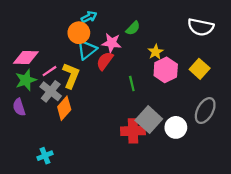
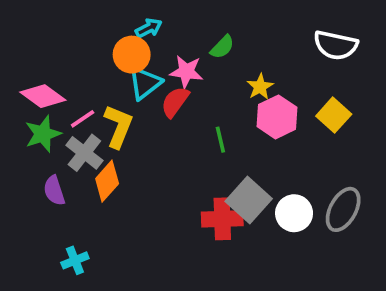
pink diamond: (26, 58) -> (43, 96), turned 35
purple semicircle: (19, 107) -> (54, 191), moved
gray ellipse: (205, 111) -> (343, 209), moved

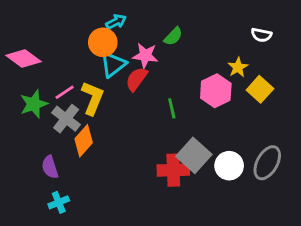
white semicircle: (336, 45) -> (261, 35), size x0.6
yellow star: (260, 87) -> (238, 67), moved
pink diamond: (43, 96) -> (23, 58), moved
purple semicircle: (54, 191) -> (50, 167), moved

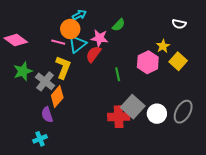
pink line: (65, 92) -> (58, 42), moved, turned 48
purple semicircle: (50, 167) -> (47, 115), moved

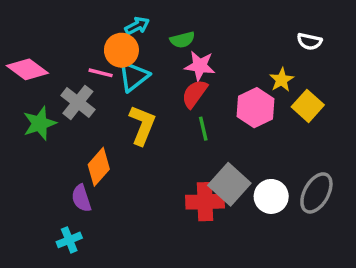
green semicircle: (119, 25) -> (182, 40), moved, turned 32
pink star: (99, 38) -> (200, 66), moved
red semicircle: (93, 54) -> (195, 94), moved
yellow L-shape: (63, 67) -> (142, 125), moved
gray cross: (45, 81) -> (78, 102), moved

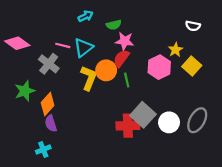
orange circle: (121, 50) -> (106, 70), moved
green star: (40, 123) -> (25, 91), moved
orange diamond: (99, 167) -> (48, 104), moved

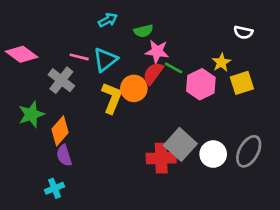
yellow square: (192, 66) -> (242, 83), turned 30
green line: (127, 80) -> (174, 68), moved, turned -48

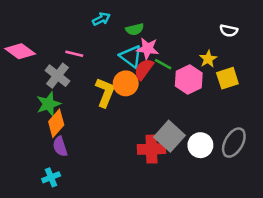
cyan triangle: (105, 60) -> (131, 56), moved, turned -45
green star: (31, 114) -> (48, 104), moved

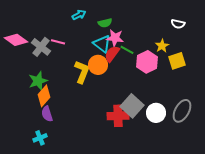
gray cross: (57, 76) -> (41, 47), moved

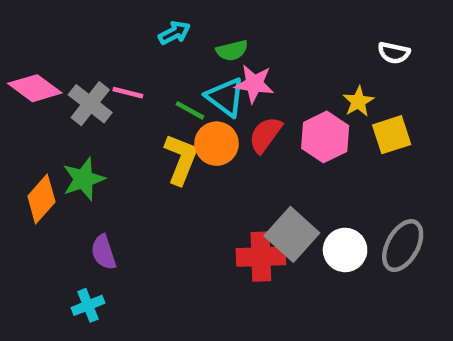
green line: (127, 50) -> (190, 110), moved
red semicircle: (112, 54) -> (265, 135), moved
orange diamond: (44, 96) -> (41, 199), moved

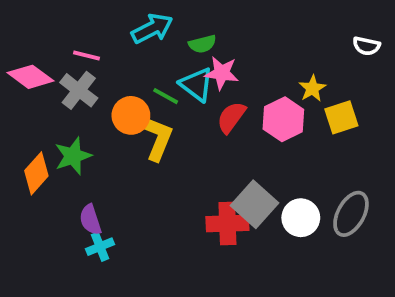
cyan arrow: (174, 33) -> (152, 29), size x1.5
white semicircle: (394, 53) -> (366, 46), moved
pink line: (128, 93) -> (87, 56), moved
orange circle: (217, 144) -> (131, 115), moved
cyan cross: (88, 305) -> (100, 247), moved

